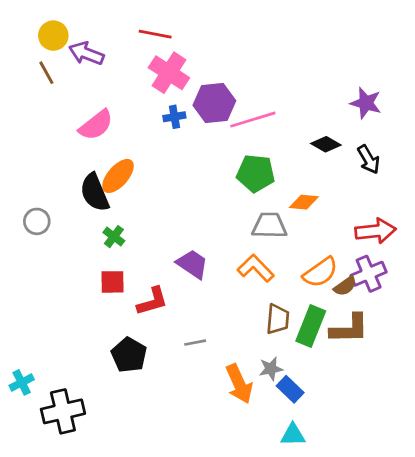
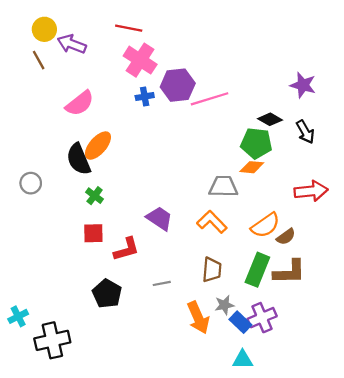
green pentagon: (256, 173) -> (256, 143), moved
purple cross: (369, 274) -> (262, 318), moved
brown trapezoid: (278, 319) -> (212, 270), moved

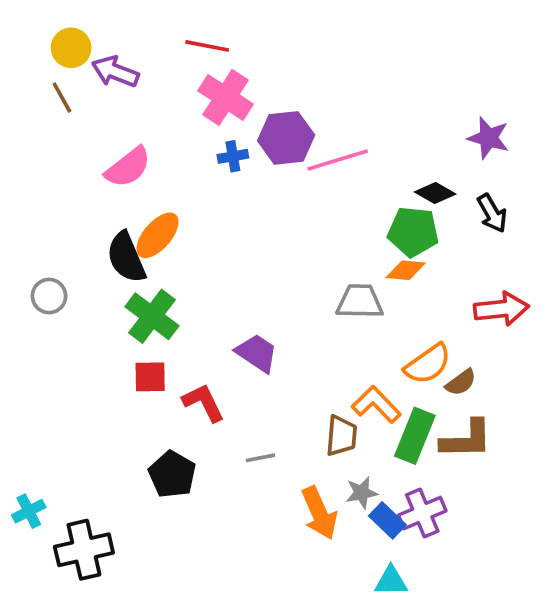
green cross: (95, 196) -> (152, 316), size x1.8
orange L-shape: (212, 222) -> (376, 404), moved
red L-shape: (126, 249) -> (203, 403), turned -100

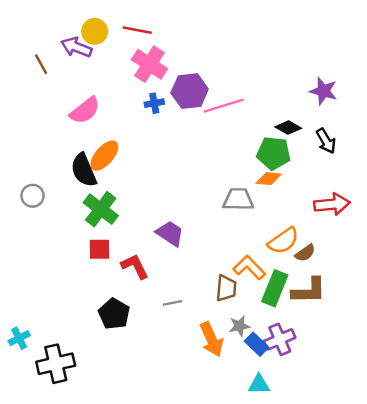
yellow circle: (71, 48) -> (95, 31), moved

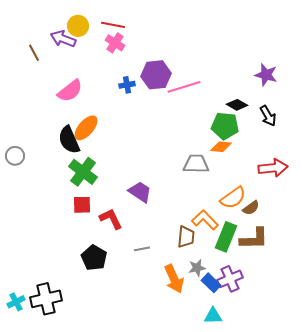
pink cross: (149, 64) -> (115, 43), moved, size x0.7
gray circle: (33, 196) -> (15, 156), moved
cyan cross: (19, 338) -> (16, 302), moved

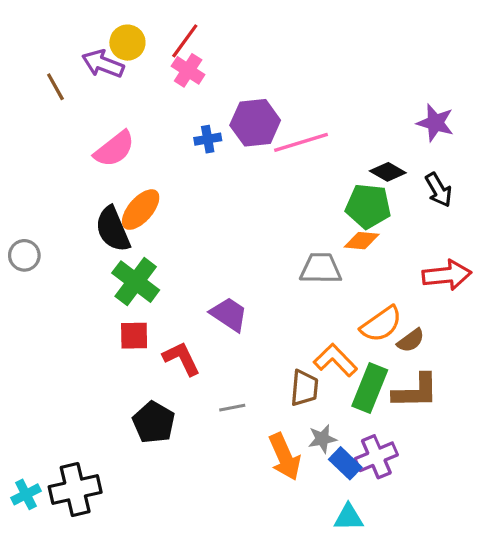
red line: (113, 25) -> (185, 41), turned -65

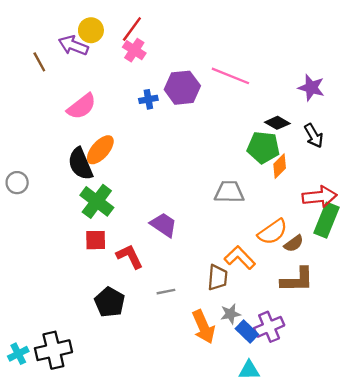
pink line: (301, 142) -> (230, 76), moved, turned 39
orange diamond: (362, 241) -> (280, 166), moved, turned -50
green rectangle: (370, 388) -> (327, 220), moved

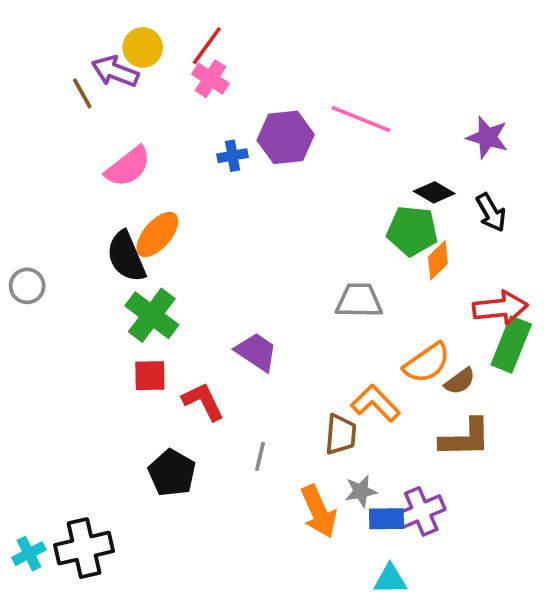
brown line: (39, 62) -> (82, 93), moved
gray line: (166, 292) -> (260, 456), turned -66
blue rectangle: (247, 331) -> (387, 519), turned -45

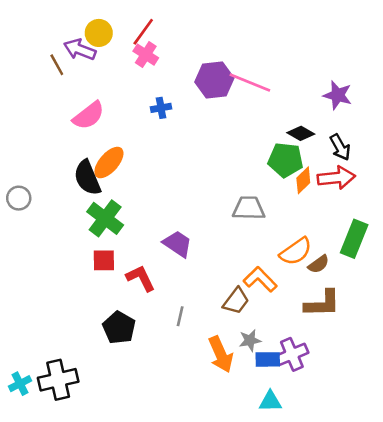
purple hexagon: (286, 137) -> (214, 80), moved
red arrow: (500, 308) -> (336, 178), moved
brown trapezoid: (341, 434) -> (236, 301), turned 32

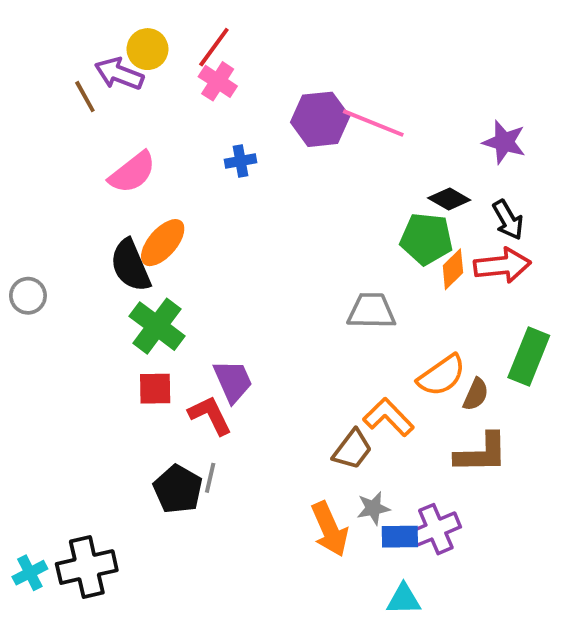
purple trapezoid: (178, 244) -> (233, 381), moved, turned 32
brown semicircle: (319, 264) -> (476, 394), turned -30
gray line: (180, 316) -> (210, 478), moved

